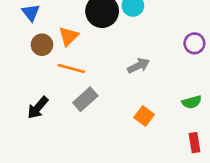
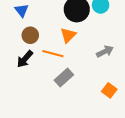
orange triangle: (69, 36) -> (68, 35), moved
black arrow: (38, 108) -> (25, 59), moved

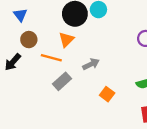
gray arrow: (105, 51) -> (91, 64), moved
black arrow: (25, 59) -> (13, 62), moved

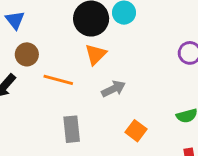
orange triangle: (66, 40) -> (96, 54), moved
gray rectangle: (62, 81) -> (72, 129), moved, turned -54

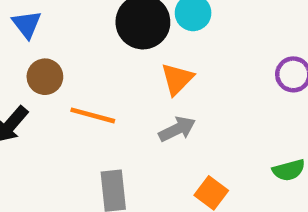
orange triangle: (96, 54) -> (177, 79), moved

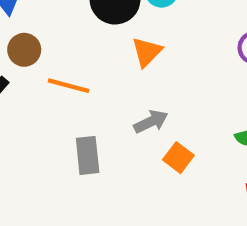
gray arrow: (177, 129) -> (151, 122), moved

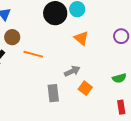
orange triangle: (147, 52) -> (81, 38), moved, turned -35
gray rectangle: (88, 155) -> (53, 93), moved

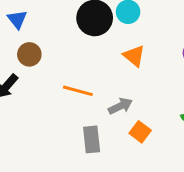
orange line: (33, 54) -> (78, 91), moved

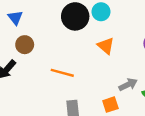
gray arrow: (120, 106) -> (128, 85), moved
orange square: (140, 132) -> (110, 105), turned 35

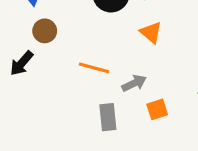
gray arrow: (128, 85) -> (134, 83), moved

